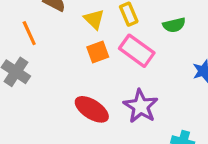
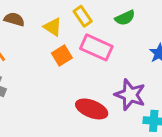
purple star: (141, 106) -> (130, 95), moved
red ellipse: (92, 109) -> (92, 109), moved

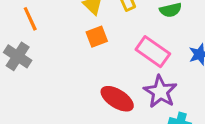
pink rectangle: (96, 47) -> (153, 52), moved

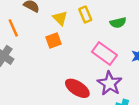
orange square: (97, 37) -> (54, 41), moved

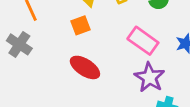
red ellipse: (77, 88) -> (85, 67), moved

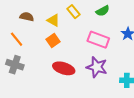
purple star: (150, 77) -> (97, 67), moved

